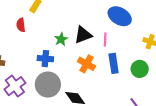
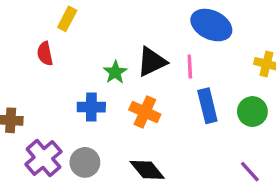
orange cross: (87, 64) -> (145, 112), moved
gray circle: (48, 85) -> (85, 162), moved, size x0.7

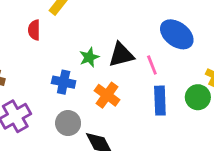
pink line: (190, 66) -> (152, 65), turned -30
green circle: (252, 112) -> (198, 97), moved
gray circle: (85, 162) -> (68, 123), moved

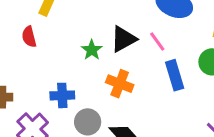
blue cross: (64, 82) -> (62, 95), moved

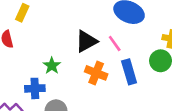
green star: (92, 50) -> (52, 66), moved
orange cross: (120, 84) -> (96, 73), moved

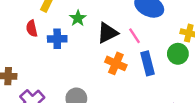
green star: (52, 66) -> (78, 18), moved
blue cross: (35, 88) -> (57, 39), moved

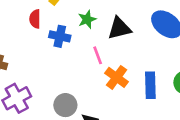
black triangle: (107, 33) -> (119, 28), moved
pink line: (135, 36) -> (98, 55), moved

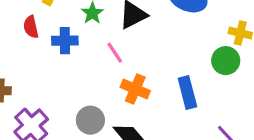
orange cross: (117, 77) -> (135, 89), moved
blue rectangle: (150, 85) -> (187, 93), moved

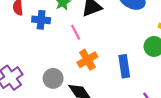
orange cross: (135, 89) -> (87, 60), turned 30

